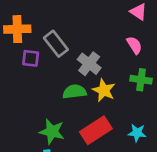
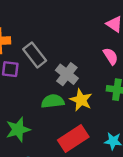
green star: (52, 132) -> (18, 130), moved, turned -30

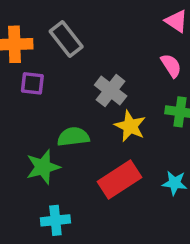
gray rectangle: (35, 55) -> (66, 39), moved
green semicircle: (53, 101) -> (73, 137), moved

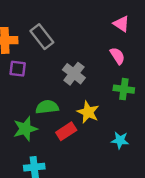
yellow star: (130, 126) -> (88, 112), moved
red rectangle: (119, 179) -> (66, 131), moved, size x0.7

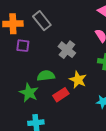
green star: (25, 129) -> (29, 93), turned -30

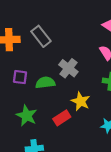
purple square: (23, 46) -> (20, 77), moved
green semicircle: (46, 76) -> (45, 83), moved

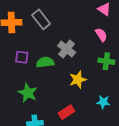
yellow star: (81, 101) -> (78, 80), turned 30
red rectangle: (62, 118) -> (67, 112), moved

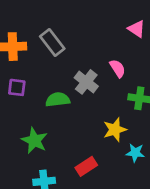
pink semicircle: (101, 35) -> (118, 68), moved
purple square: (22, 57) -> (17, 87), moved
yellow star: (78, 80) -> (115, 130), moved

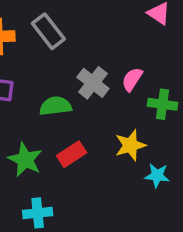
pink semicircle: (118, 68) -> (132, 79), moved, turned -114
red rectangle: (86, 166) -> (72, 154), moved

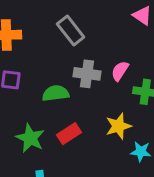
gray rectangle: (48, 31) -> (71, 31), moved
gray cross: (93, 83) -> (87, 74), turned -30

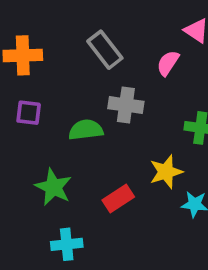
pink semicircle: (120, 71) -> (168, 63), moved
red rectangle: (69, 134) -> (118, 199), moved

